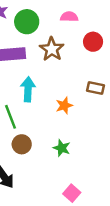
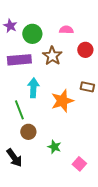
orange star: (64, 106) -> (62, 101), size x1.6
green star: (62, 148) -> (54, 147), moved
pink square: (72, 193) -> (79, 164), moved

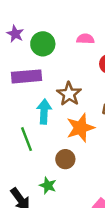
brown star: (52, 56) -> (69, 94), moved
brown circle: (28, 132) -> (65, 159), moved
green star: (54, 147) -> (48, 185), moved

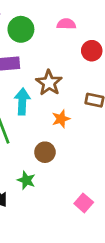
orange star: (80, 128) -> (61, 119), size x0.6

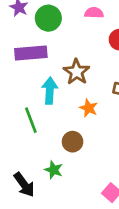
orange star: (61, 119) -> (89, 108), turned -30

